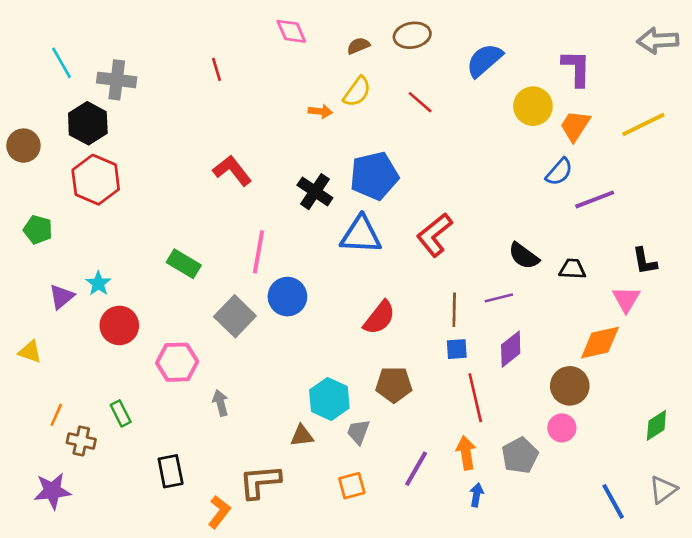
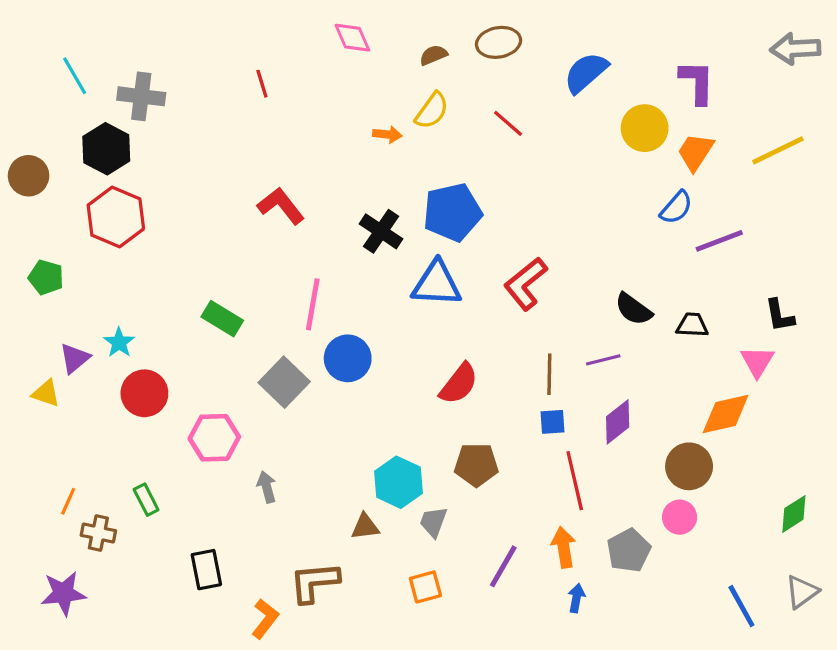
yellow triangle: (30, 352) -> (46, 393), moved

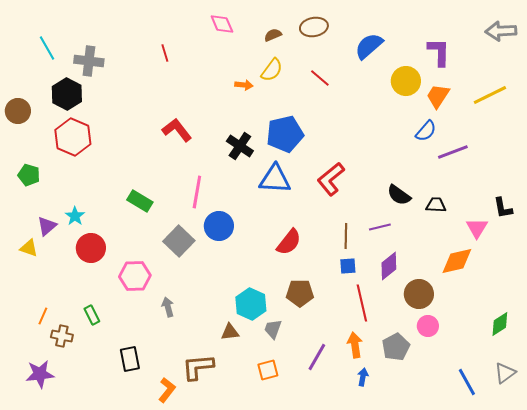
black L-shape: (780, 315) -> (503, 208), moved
brown circle: (689, 466) -> (419, 294), moved

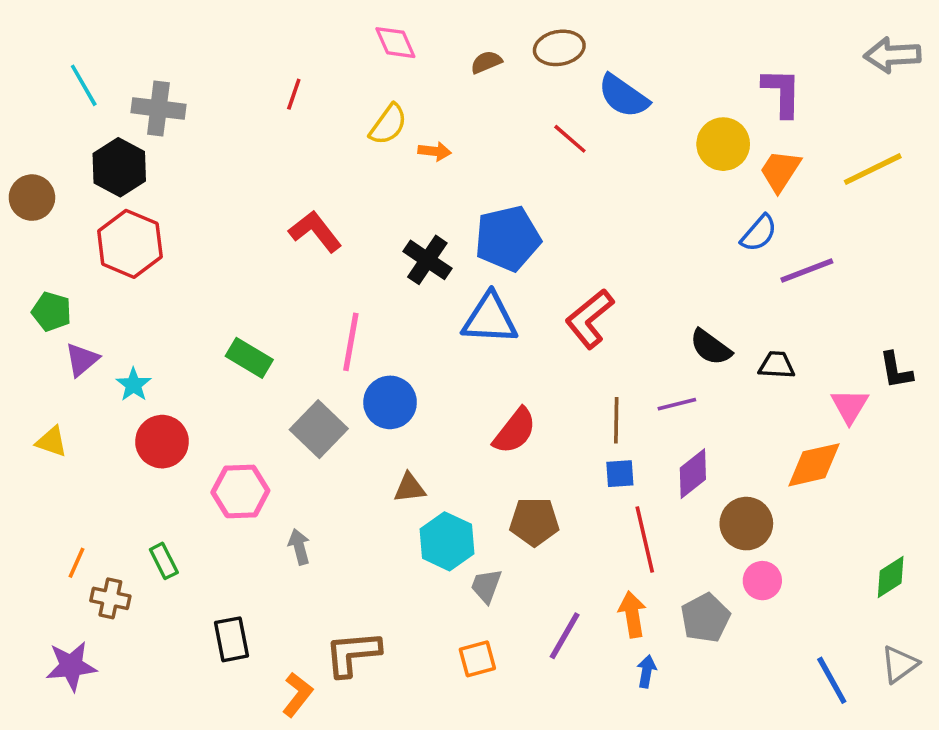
blue semicircle: (369, 46) -> (623, 96), moved, turned -104
red line: (165, 53) -> (294, 94), turned 36
yellow semicircle: (272, 70) -> (388, 125), moved
purple triangle: (47, 226) -> (82, 360), moved
brown triangle: (230, 332) -> (410, 488), moved

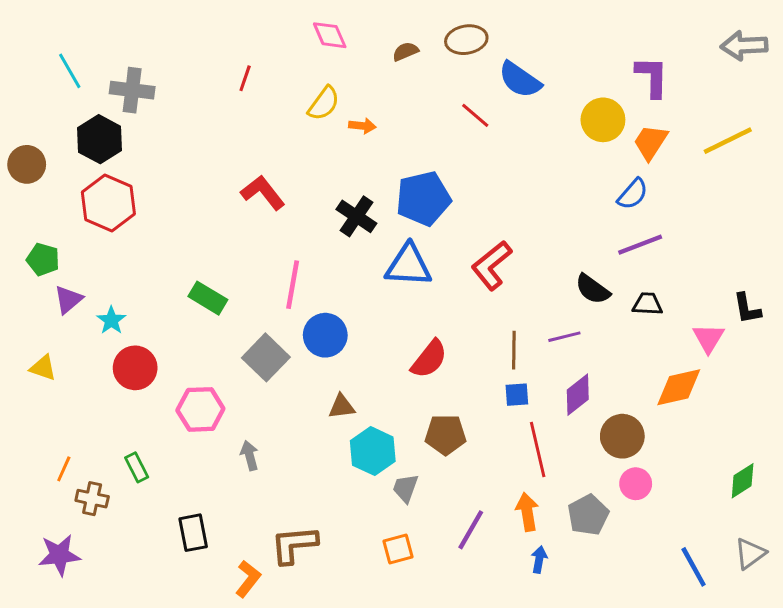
purple line: (807, 271) -> (640, 245), moved

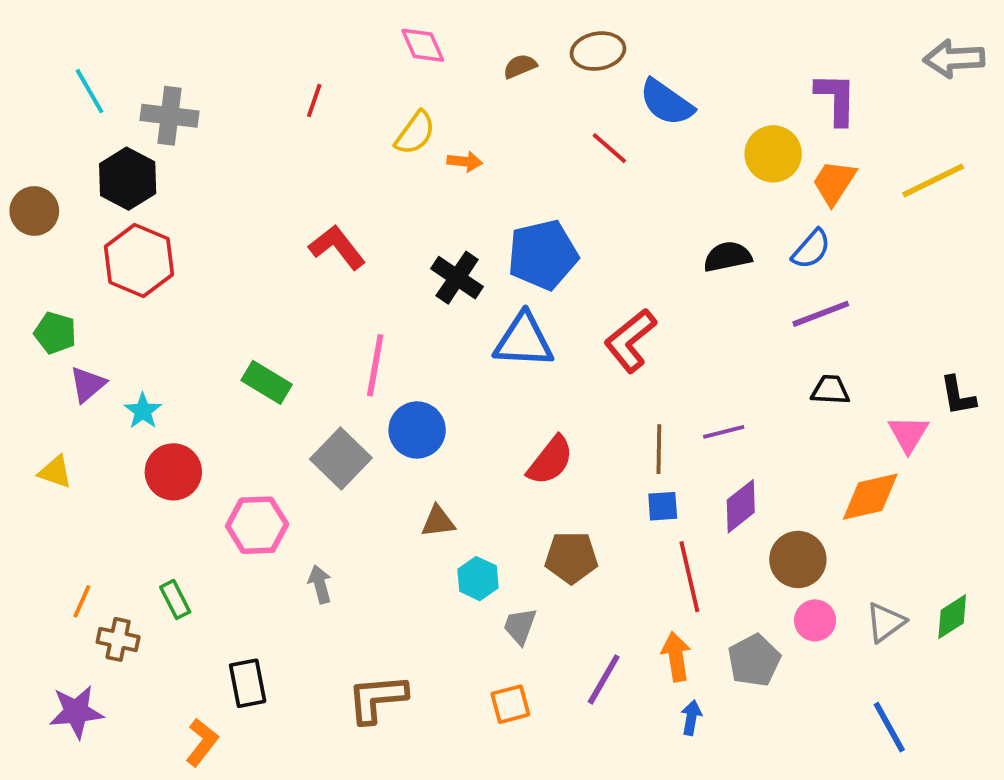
black semicircle: (593, 289) -> (727, 257), moved, turned 132
cyan hexagon: (373, 451) -> (478, 579), size x0.7
gray triangle: (750, 554) -> (886, 622), moved
orange L-shape: (248, 579) -> (202, 742), moved

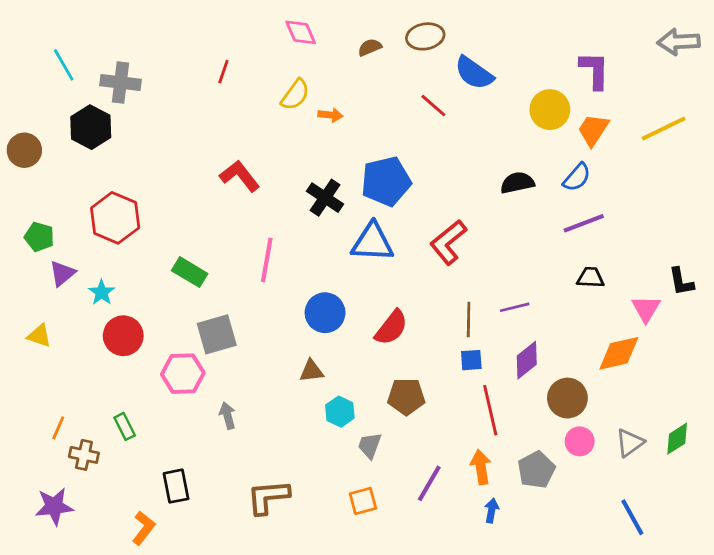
red hexagon: (139, 261) -> (115, 218), moved
blue circle: (417, 430) -> (325, 313), moved
gray square: (341, 459) -> (217, 334), moved, turned 30

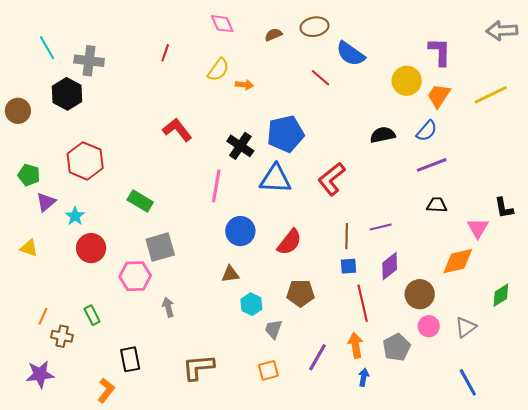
pink line: (267, 260) -> (216, 186), moved
green diamond: (677, 439) -> (501, 295), moved

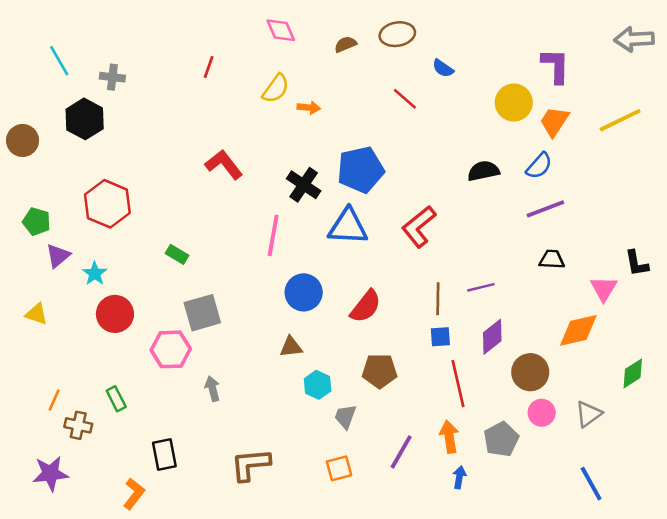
blue semicircle: (351, 54) -> (443, 68), size x0.6
gray cross: (89, 61) -> (112, 77), size x0.7
green rectangle: (140, 201) -> (177, 254), size x0.7

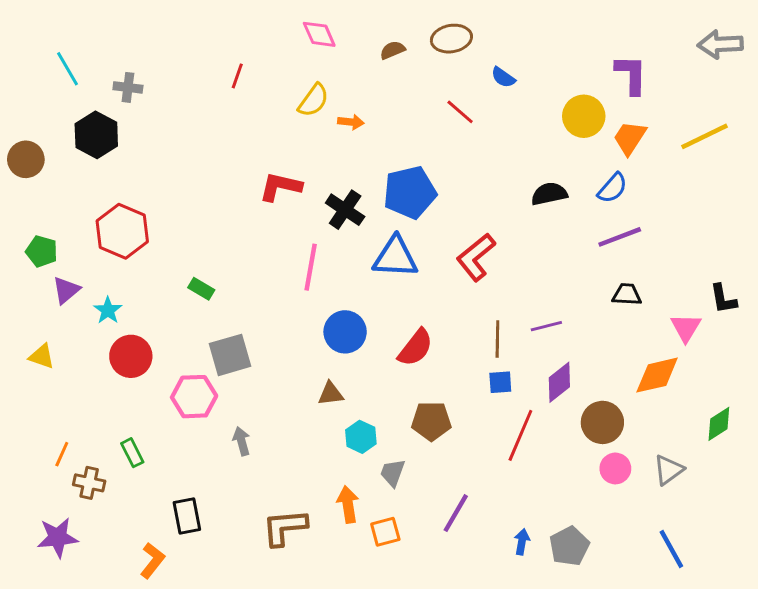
red L-shape: (224, 165) -> (280, 187), moved, turned -39
red line: (458, 384) -> (520, 435), turned 36
orange arrow: (449, 437) -> (348, 504), moved
gray pentagon: (501, 439) -> (569, 546), moved

